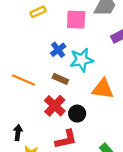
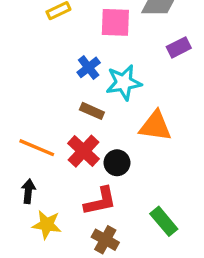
orange line: (23, 80) -> (37, 148), moved

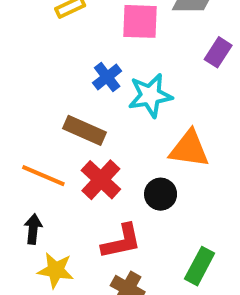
purple rectangle: (179, 47) -> (218, 52), turned -30
brown rectangle: (92, 111) -> (84, 130), moved, size x1.4
black circle: (117, 163) -> (161, 194), moved
green rectangle: (164, 221) -> (200, 266), turned 68

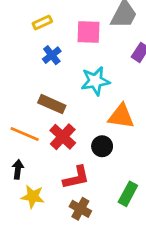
blue cross: (107, 77) -> (52, 55), moved

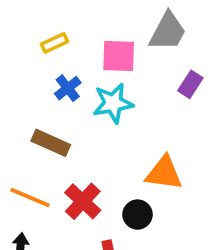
cyan star: (95, 81) -> (113, 103), moved
brown rectangle: (52, 104) -> (51, 143), moved

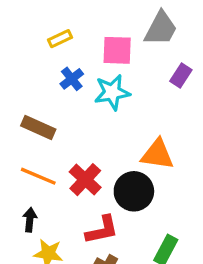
brown rectangle: (51, 143) -> (38, 128), moved
black circle: (138, 215) -> (134, 191), size x1.5

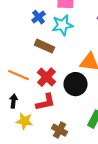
brown rectangle: (38, 128) -> (45, 46), moved
red L-shape: (102, 230) -> (46, 102), moved

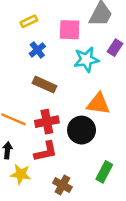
cyan star: (63, 25) -> (86, 60), moved
red cross: (47, 77) -> (47, 122), turned 36

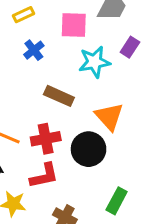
brown rectangle: (44, 85) -> (59, 96), moved
orange triangle: (98, 104) -> (109, 117), turned 40

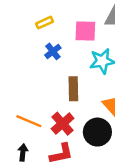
brown rectangle: (59, 96) -> (73, 89), turned 65
red cross: (46, 139) -> (63, 124), turned -30

